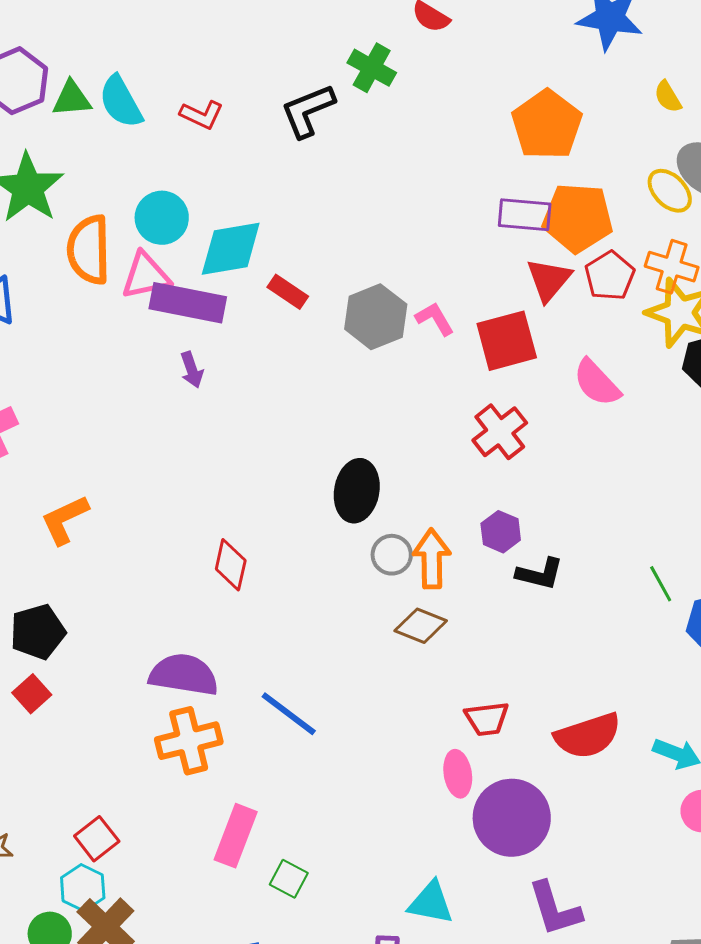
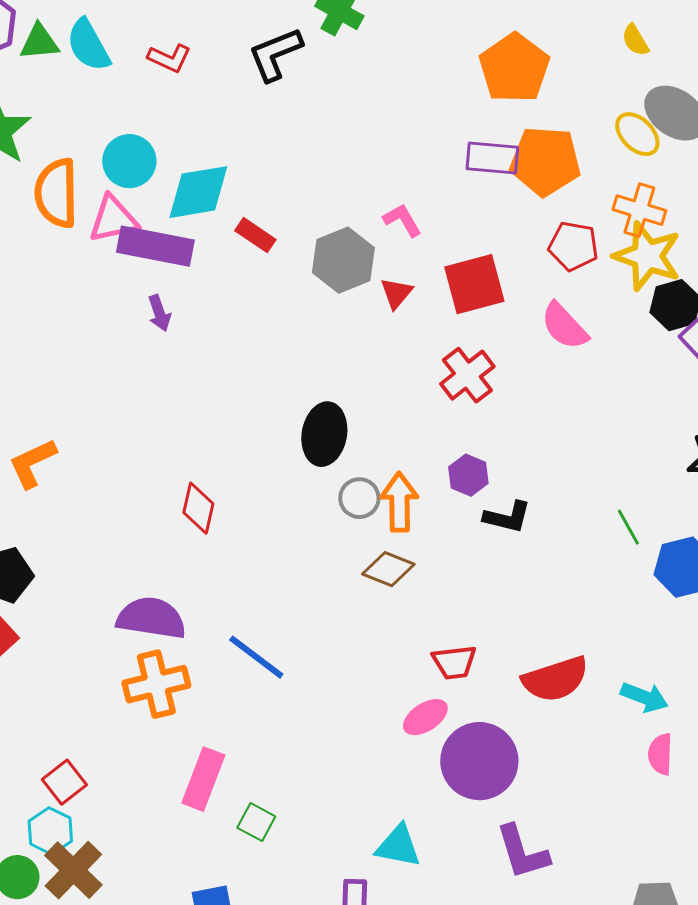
red pentagon: (610, 276) -> (573, 246), moved, turned -30
red triangle: (549, 280) -> (396, 293), moved, size x0.7
pink L-shape: (435, 319) -> (402, 220), moved
pink ellipse: (458, 774) -> (425, 717), turned 66

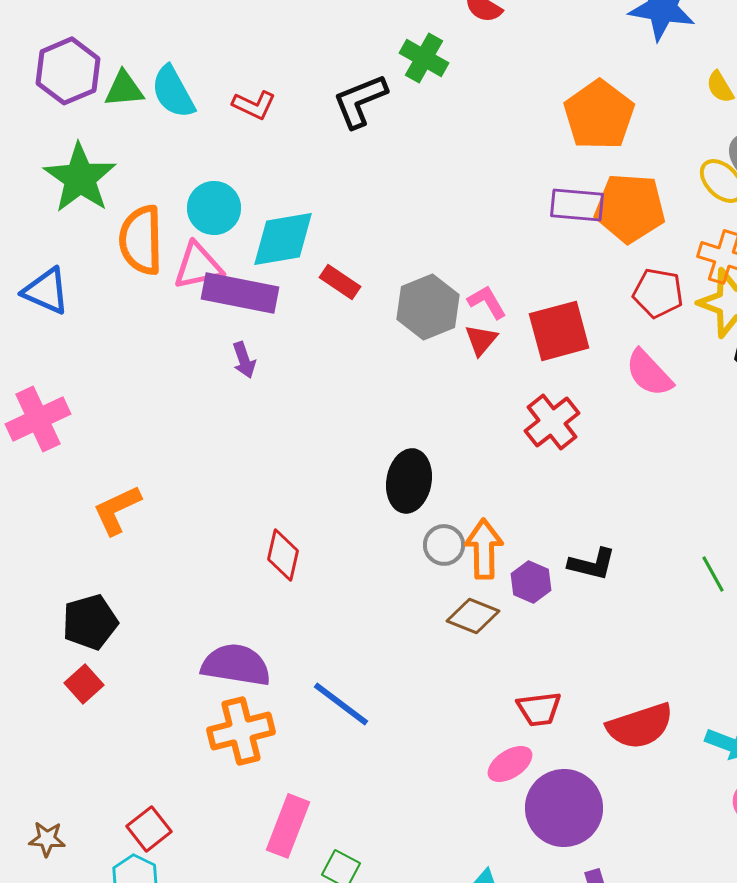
pink L-shape: (402, 220) -> (487, 302), moved
purple hexagon: (468, 475) -> (531, 582), moved

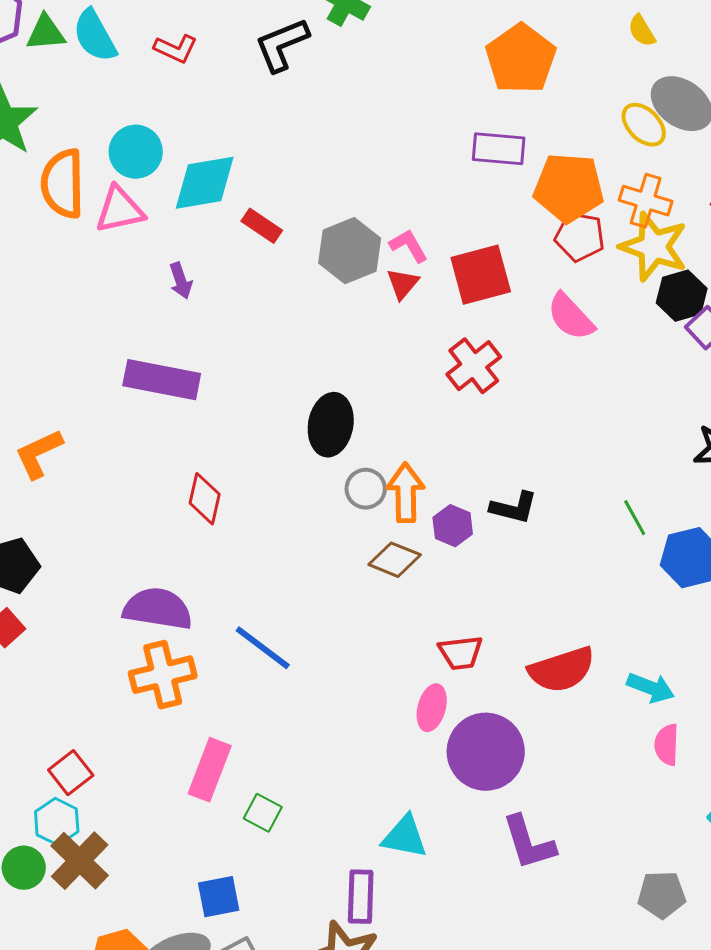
orange pentagon: (630, 208) -> (569, 188), moved
purple rectangle: (240, 293) -> (162, 380), moved
purple arrow: (244, 360) -> (181, 281), moved
pink ellipse: (510, 764) -> (432, 708), turned -42

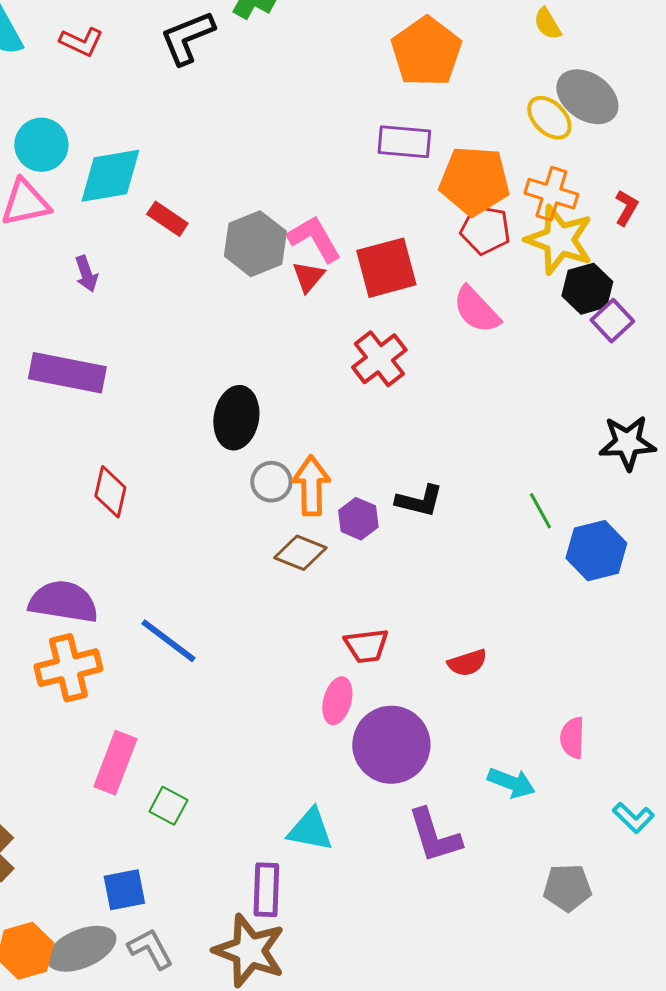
pink L-shape: (409, 246) -> (314, 239), size x1.4
red semicircle: (562, 670) -> (467, 663), size x0.6
cyan arrow: (651, 688) -> (511, 783), moved

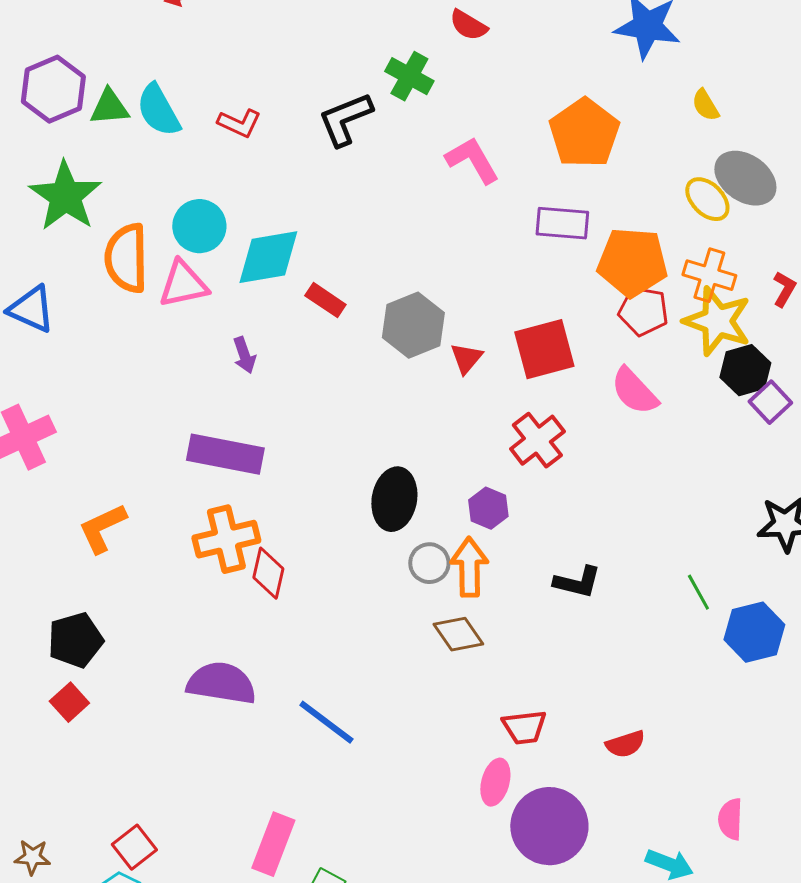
pink L-shape: (314, 239) -> (472, 160), moved
purple hexagon: (358, 519) -> (488, 508), moved
brown diamond: (300, 553) -> (458, 634), turned 33
orange cross: (68, 668) -> (226, 539), moved

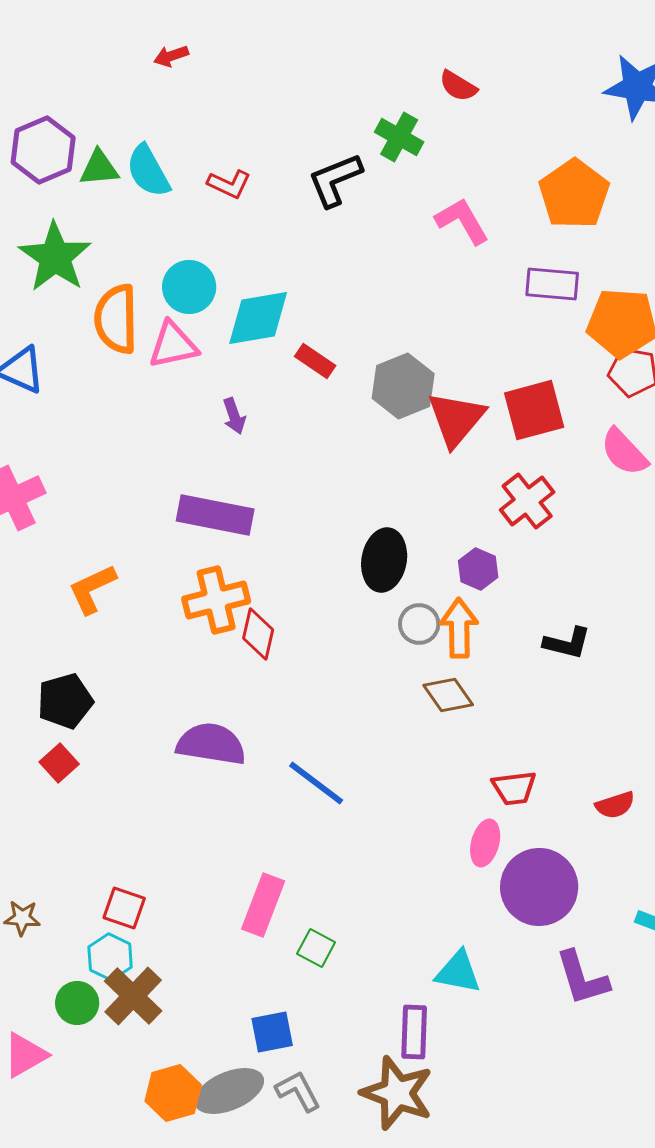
red triangle: (466, 358) -> (456, 419), size x1.8
red square: (134, 847) -> (124, 908), turned -33

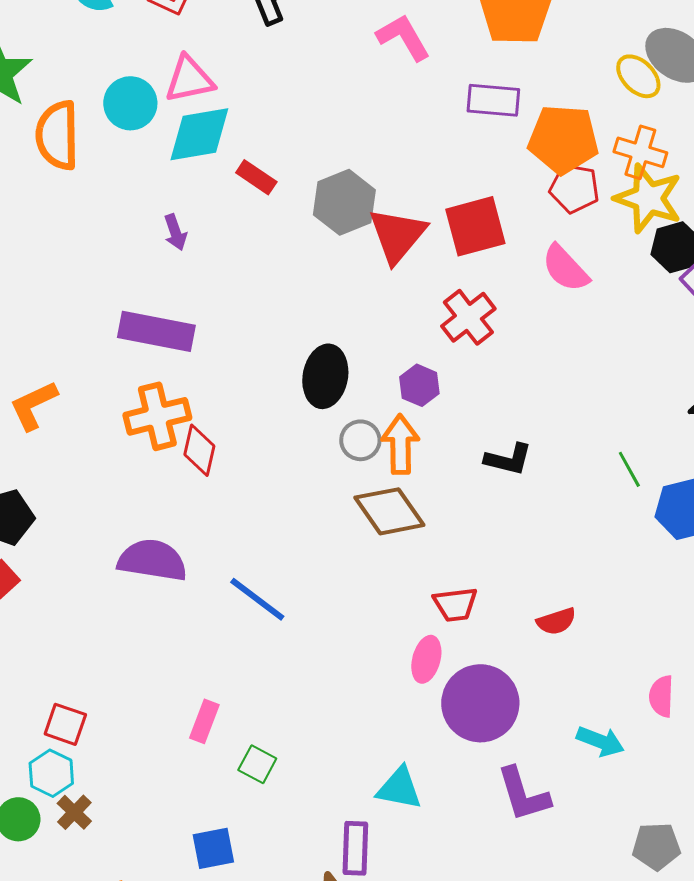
pink triangle: (173, 345) -> (189, 79), moved
brown diamond: (448, 695) -> (389, 511), size x1.4
pink rectangle: (263, 905) -> (204, 721), size x0.7
brown cross: (133, 996) -> (74, 812), size x0.6

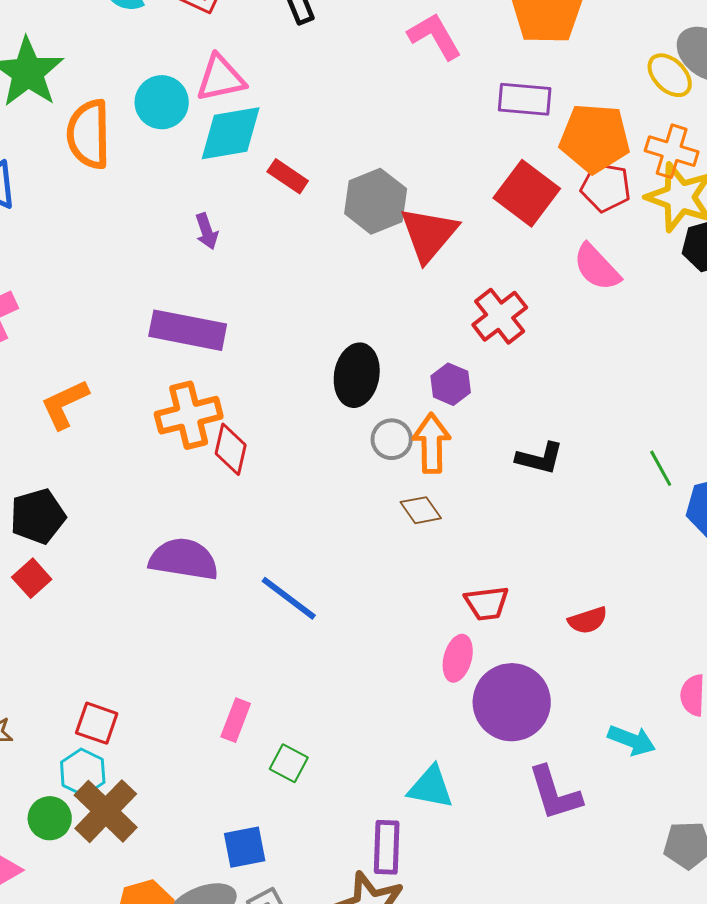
red square: (475, 226) -> (527, 193), moved, turned -38
brown diamond: (389, 511) -> (421, 510), size x0.6
brown cross: (74, 812) -> (106, 811), size x1.8

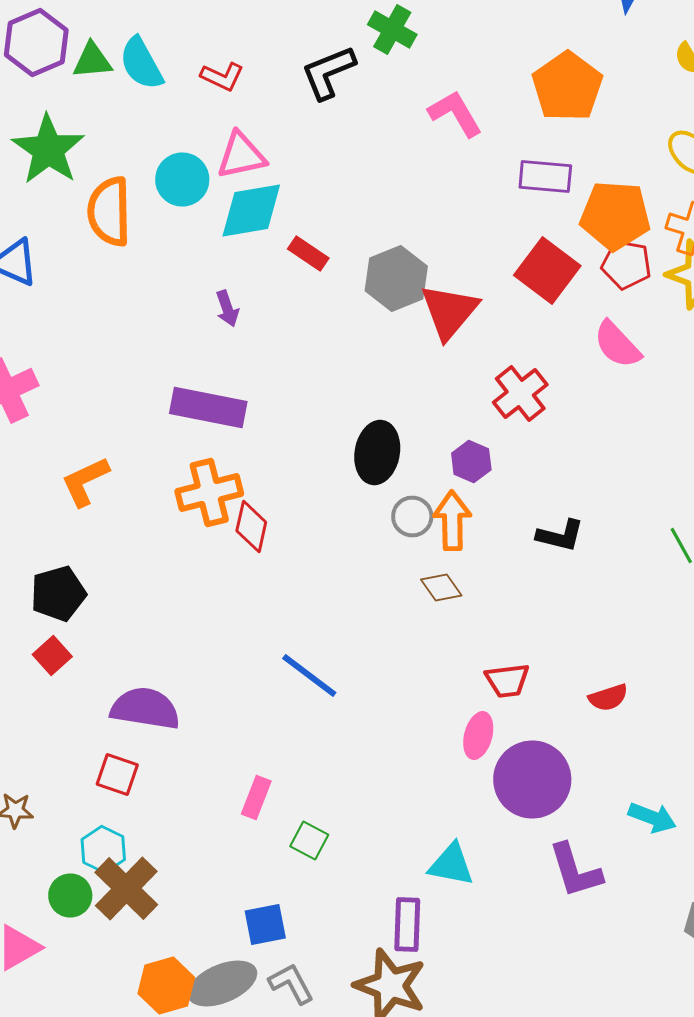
purple semicircle: (184, 559) -> (145, 708), moved
red square: (97, 723) -> (117, 774), moved

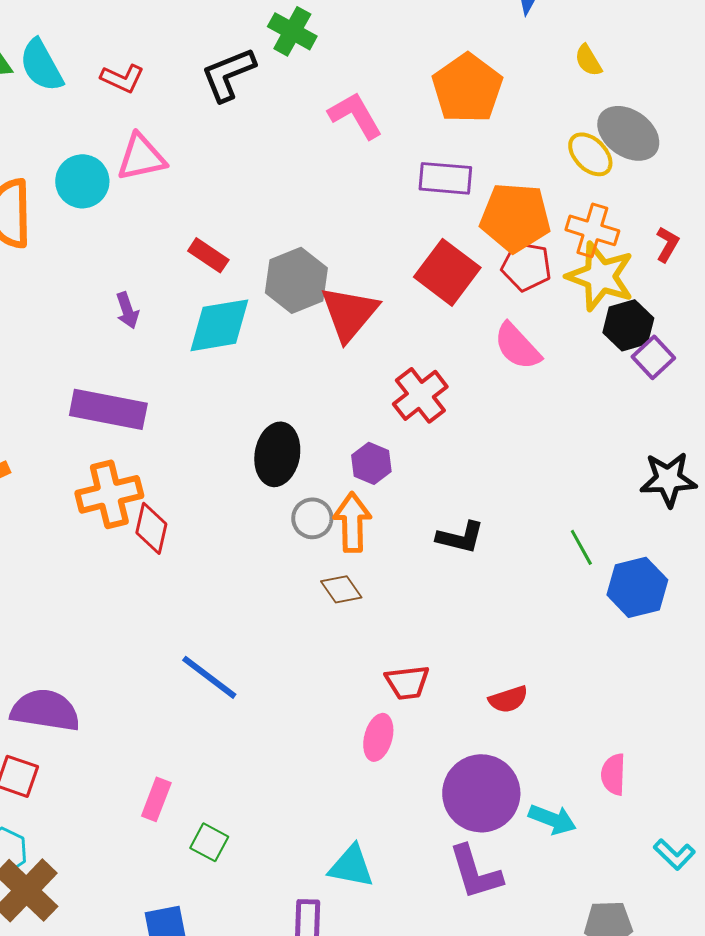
cyan diamond: (251, 210) -> (219, 325), moved
purple circle: (532, 780) -> (481, 793), moved

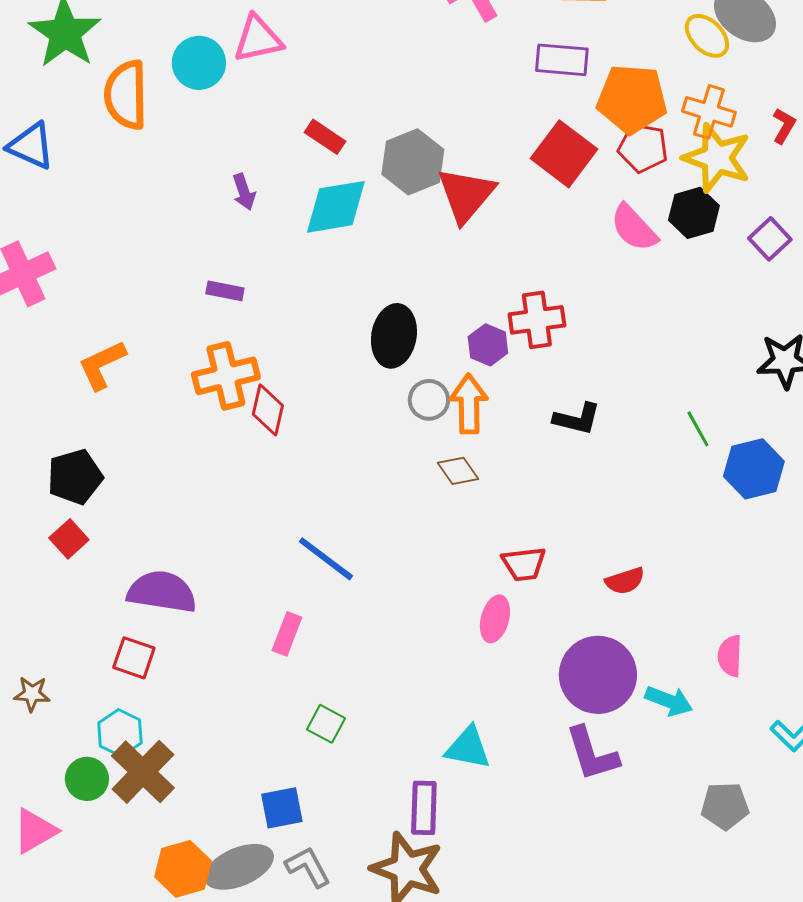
black hexagon: (628, 325) -> (694, 213), moved
red cross: (420, 395) -> (537, 320), moved, turned 30
purple rectangle: (108, 409) -> (225, 291), size x0.5
pink rectangle: (156, 799) -> (287, 634), moved

